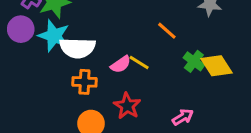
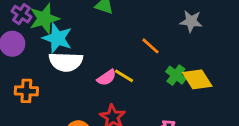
cyan star: (54, 36) -> (57, 38), moved
orange cross: (84, 82) -> (26, 91), moved

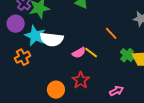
cyan star: (57, 38) -> (35, 36), moved
orange cross: (26, 91) -> (23, 57), turned -35

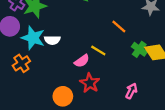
white semicircle: (52, 39) -> (52, 40), size x0.6
pink semicircle: (79, 53) -> (82, 61), moved
pink arrow: (116, 91) -> (131, 91), turned -32

